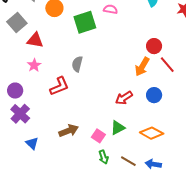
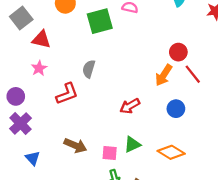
red arrow: (124, 98) -> (130, 106), moved
brown arrow: (69, 131) -> (75, 145), turned 42
pink square: (98, 136) -> (110, 153), turned -32

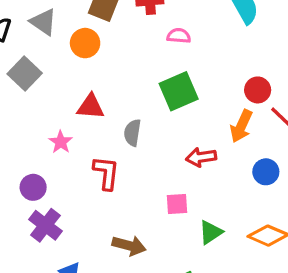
green square: (100, 21) -> (179, 91), moved
red triangle: (41, 39) -> (90, 107), moved
red L-shape: (67, 94) -> (106, 173), turned -55
red arrow: (130, 106) -> (201, 157), moved, turned 30
pink square: (110, 153) -> (177, 204), moved

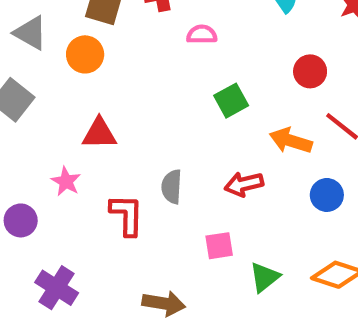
red circle: (258, 90) -> (310, 71), moved
green square: (179, 91) -> (231, 101), moved, size x0.7
orange arrow: (241, 126) -> (291, 141), turned 88
gray semicircle: (132, 133) -> (172, 187), moved
purple circle: (33, 187) -> (21, 220), moved

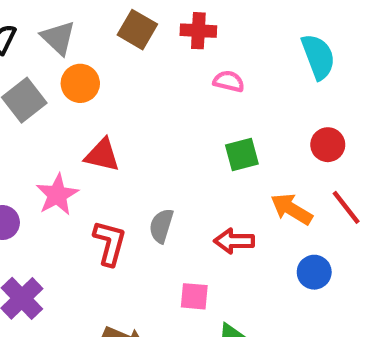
orange circle: (85, 54) -> (80, 83), moved
pink star: (66, 181) -> (57, 195), size x1.4

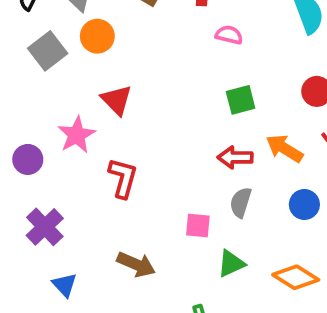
red triangle: (102, 155) -> (117, 100), turned 32
gray semicircle: (161, 226) -> (241, 202), moved
red arrow: (234, 241) -> (235, 157), moved

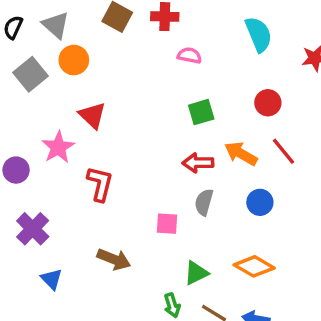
green triangle: (231, 264) -> (196, 273), moved

